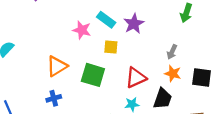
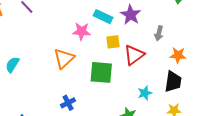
gray arrow: (172, 52) -> (159, 33), moved
orange triangle: (57, 66) -> (64, 58), moved
red triangle: (136, 78) -> (134, 55), moved

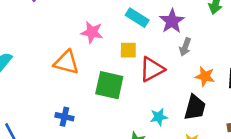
purple star: (131, 15) -> (172, 21), moved
cyan rectangle: (103, 17) -> (137, 18), moved
orange triangle: (64, 58) -> (66, 62), turned 50
blue cross: (68, 103) -> (64, 117), turned 32

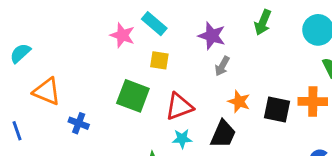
cyan rectangle: (137, 18) -> (154, 24), moved
purple star: (172, 21) -> (212, 36), turned -30
orange triangle: (66, 62) -> (47, 91), moved
red triangle: (152, 69) -> (179, 106), moved

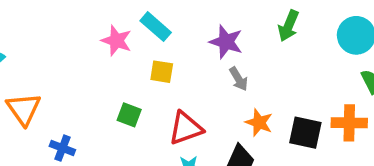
gray arrow: (222, 66) -> (239, 79), turned -60
orange triangle: (47, 91) -> (24, 109), turned 32
green square: (133, 96) -> (129, 115), size x0.6

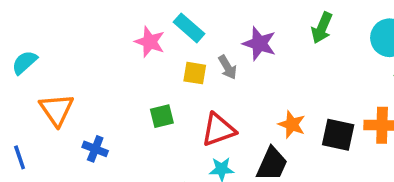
gray arrow: (239, 79) -> (228, 67), moved
green square: (129, 115) -> (162, 116), turned -35

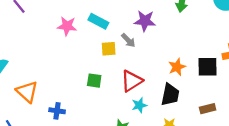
pink star: (150, 42) -> (67, 26), moved
green square: (162, 116) -> (94, 81), turned 35
orange star: (292, 124) -> (177, 67), turned -30

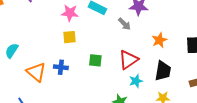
yellow square: (109, 49) -> (70, 37), moved
orange star: (177, 67) -> (159, 40), moved
blue cross: (57, 111) -> (61, 67), moved

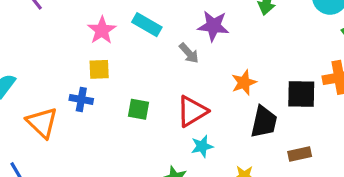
pink star: (70, 13) -> (102, 30), turned 30
blue cross: (61, 67) -> (81, 99), moved
black trapezoid: (163, 71) -> (264, 122), moved

